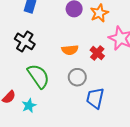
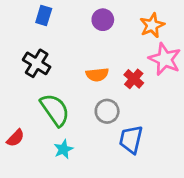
orange star: (99, 13) -> (152, 25), moved
cyan star: (29, 106) -> (63, 149), moved

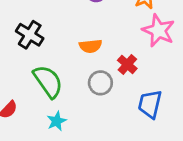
red cross: (134, 79) -> (127, 64), moved
blue trapezoid: (131, 139) -> (150, 104), moved

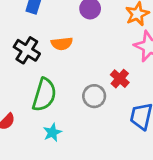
orange semicircle: (91, 46) -> (62, 44), moved
green semicircle: (48, 81) -> (44, 95), turned 52

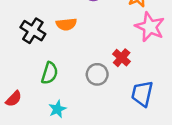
green semicircle: (44, 95) -> (50, 73), size x0.7

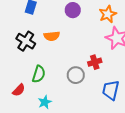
red cross: (122, 58) -> (95, 62), turned 32
red semicircle: (14, 99) -> (19, 90), moved

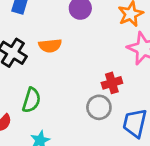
gray circle: (76, 75) -> (99, 107), moved

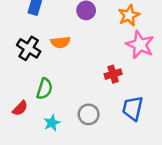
gray circle: (99, 107) -> (89, 114), moved

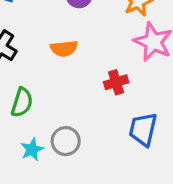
orange semicircle: (60, 42) -> (64, 49), moved
gray circle: (89, 114) -> (66, 141), moved

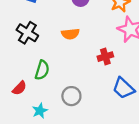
blue trapezoid: (143, 129) -> (123, 88), turned -60
cyan star: (32, 149) -> (40, 111), moved

